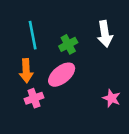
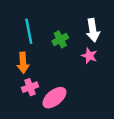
pink ellipse: (62, 75) -> (54, 98), moved
pink star: (112, 98) -> (89, 56), moved

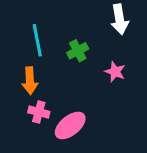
white arrow: (93, 30) -> (120, 19), moved
pink cross: (30, 87) -> (39, 112), turned 35

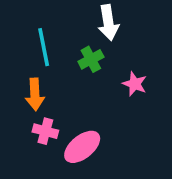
white arrow: (120, 19) -> (108, 23), moved

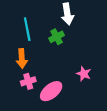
pink star: (135, 84) -> (84, 74), moved
pink cross: (45, 131) -> (28, 81), turned -32

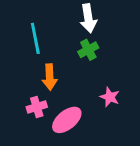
green cross: (57, 37) -> (88, 50), moved
orange arrow: (22, 59) -> (50, 77), moved

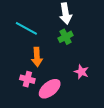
cyan line: (35, 38) -> (26, 28), turned -50
pink cross: (37, 107) -> (27, 79), turned 32

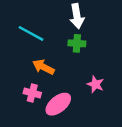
green cross: (66, 37) -> (77, 43), turned 32
orange arrow: (37, 57) -> (43, 67), turned 120

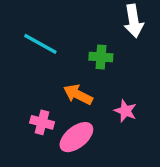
white arrow: (77, 16) -> (134, 21), moved
orange arrow: (43, 67) -> (78, 95), moved

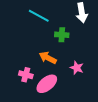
cyan line: (40, 44) -> (39, 16), moved

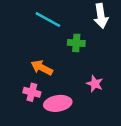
orange arrow: (48, 58) -> (42, 68), moved
pink ellipse: (47, 84) -> (58, 103), turned 30

